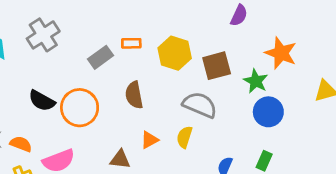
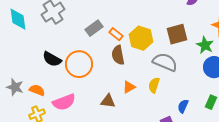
orange rectangle: (131, 43) -> (116, 34), moved, turned 40
yellow hexagon: (175, 53) -> (141, 38), moved

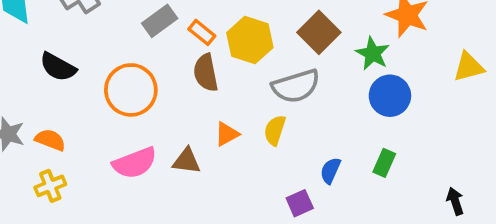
brown square: (177, 34) -> (319, 32), turned -30
black semicircle: (52, 59) -> (58, 67), moved
gray semicircle: (165, 62) -> (296, 86), turned 140
pink semicircle: (64, 102) -> (135, 163), moved

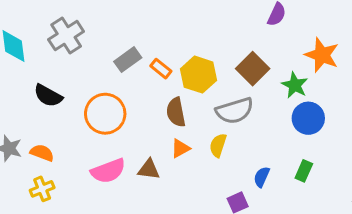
brown semicircle: (206, 73) -> (176, 112), moved

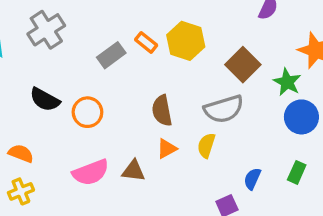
orange rectangle: (161, 69) -> (146, 42), moved
yellow hexagon: (198, 75) -> (186, 41), moved
black semicircle: (48, 96) -> (45, 100), moved
orange circle: (105, 114) -> (87, 112), size x0.7

